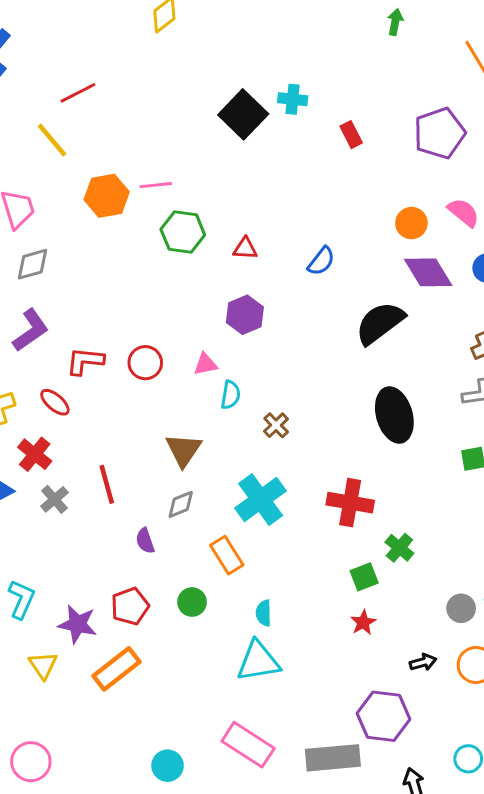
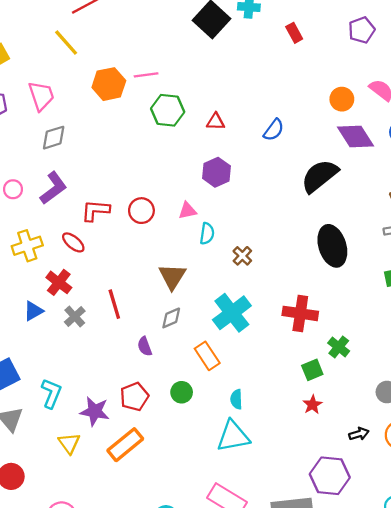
purple pentagon: (440, 133) -> (362, 30), size x0.7

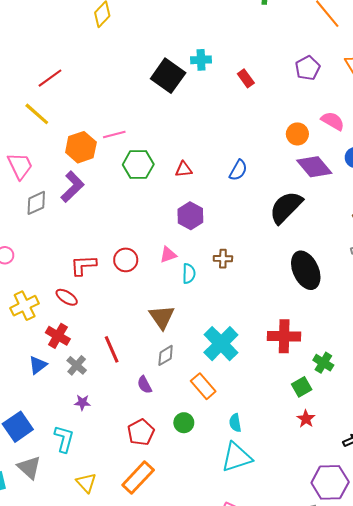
purple L-shape: (53, 188) -> (72, 187), moved
brown cross: (242, 256) -> (223, 259), moved, turned -36
purple star: (95, 411) -> (82, 402), moved, size x0.6

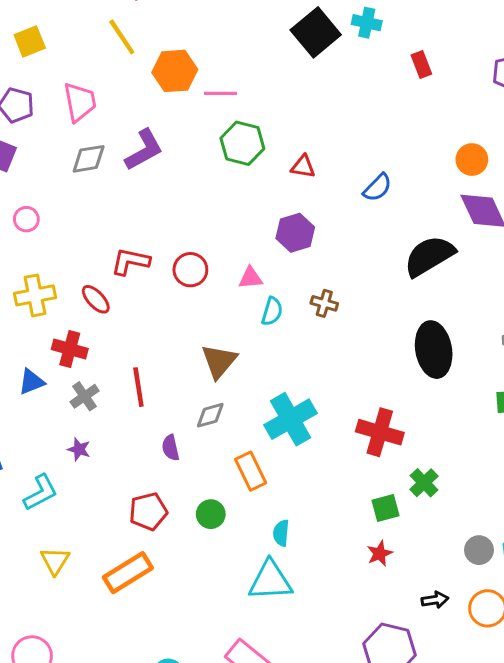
orange hexagon: (81, 147) -> (175, 71), moved
red cross: (58, 336) -> (70, 349), turned -30
cyan L-shape: (64, 439) -> (41, 493), turned 32

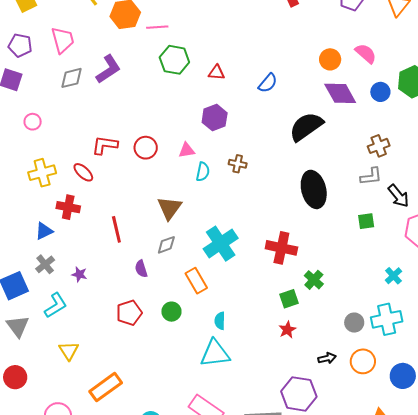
gray cross: (85, 396) -> (45, 264), moved
orange rectangle: (128, 573) -> (106, 387), moved

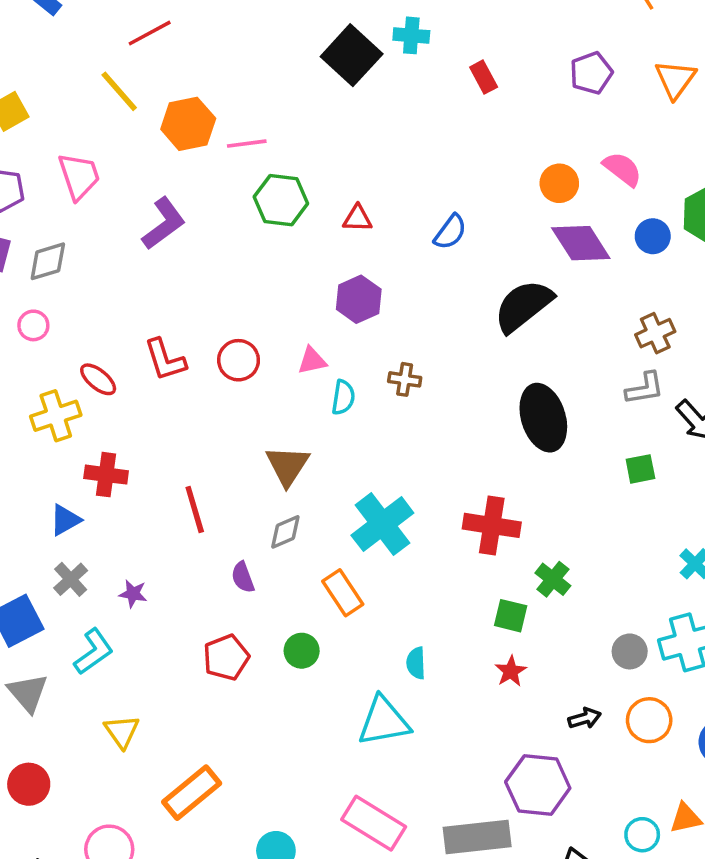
gray diamond: (71, 78) -> (48, 261), moved
red L-shape: (105, 145) -> (165, 360), turned -112
red ellipse: (83, 172) -> (98, 379), moved
green square: (289, 299) -> (511, 616), turned 36
cyan semicircle: (220, 321) -> (416, 663), moved

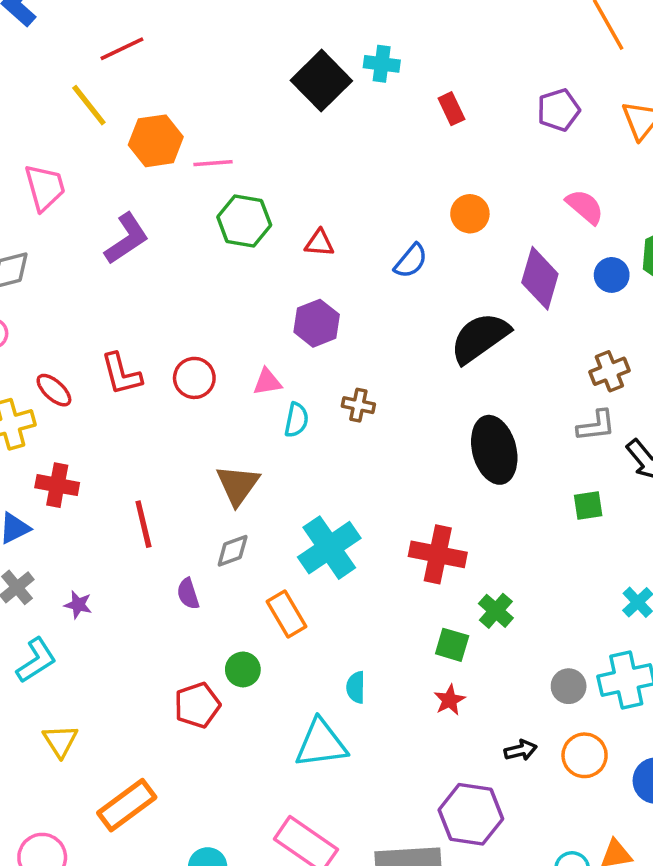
orange circle: (559, 183) -> (470, 214), moved
purple diamond: (581, 243) -> (540, 278), turned 46
red pentagon: (226, 657) -> (197, 705), moved

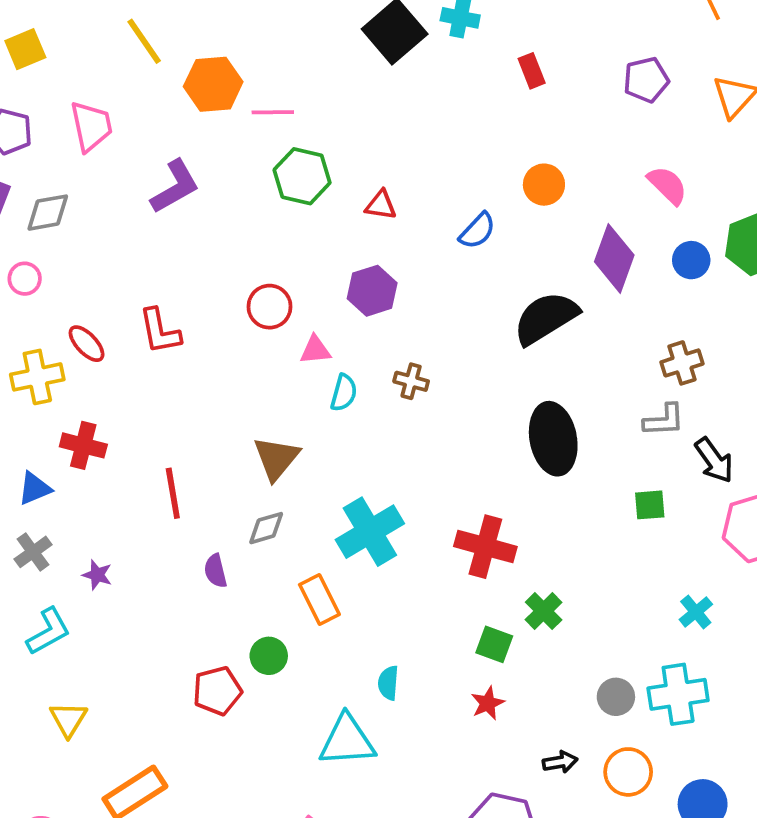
red circle: (194, 378) -> (269, 307), moved

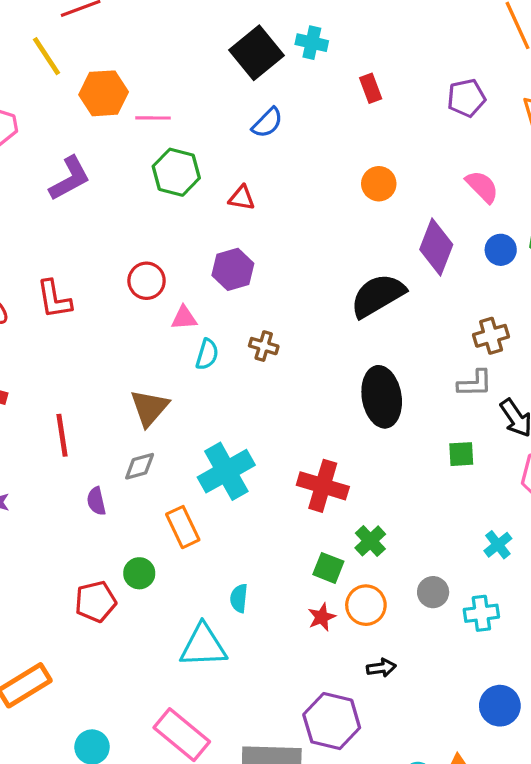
blue semicircle: (477, 231) -> (267, 123), moved
cyan cross: (678, 694) -> (481, 613), size x0.7
gray circle: (616, 697) -> (433, 592), moved
orange circle: (628, 772) -> (366, 605), moved

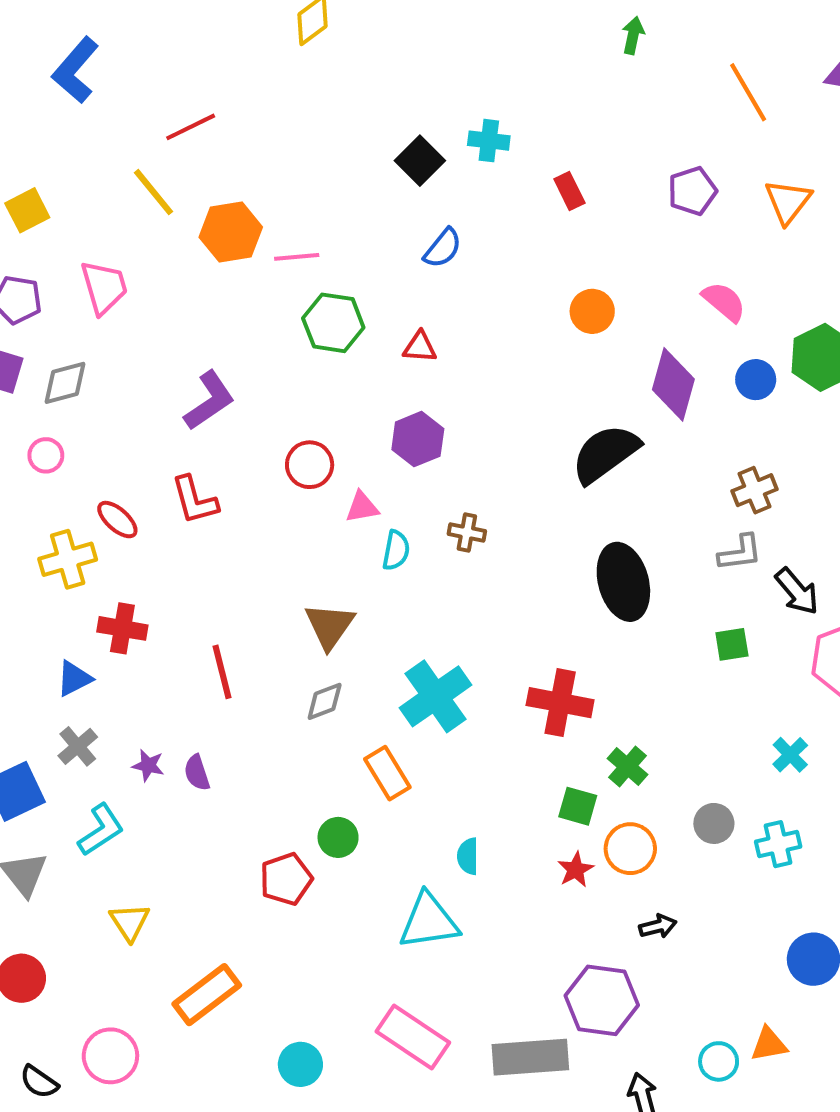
black square: (257, 53) -> (420, 161), size x0.7
purple L-shape: (70, 179) -> (209, 401), moved
purple semicircle: (96, 501) -> (197, 773), moved

